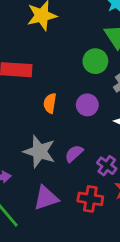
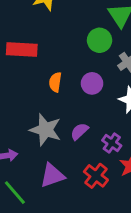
red cross: (90, 199) -> (96, 176), turned 30

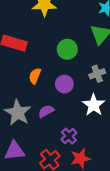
green circle: (100, 40) -> (67, 49), moved
purple semicircle: (79, 131) -> (46, 111), moved

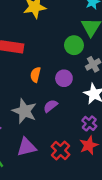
green circle: (67, 49) -> (74, 45), moved
purple cross: (69, 136) -> (89, 123), moved

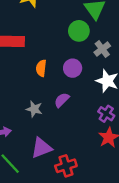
gray star: (24, 111) -> (34, 109), size x0.6
red cross: (61, 150) -> (66, 166), moved, turned 36

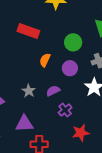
green circle: (79, 31) -> (73, 42), moved
purple cross: (106, 114) -> (65, 110), moved

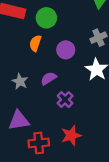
green circle: (73, 42) -> (46, 18), moved
red star: (81, 133) -> (71, 135), moved

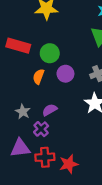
purple circle: (66, 50) -> (65, 74), moved
purple cross: (65, 100) -> (41, 129), moved
red cross: (39, 143) -> (45, 157), moved

